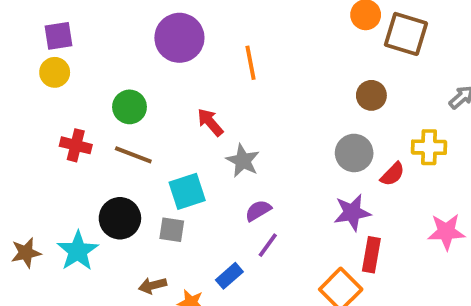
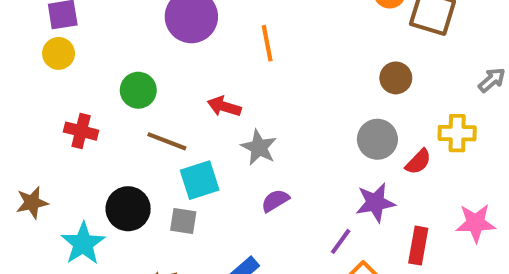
red arrow: (210, 122) -> (224, 107), turned -32
brown line: (133, 155) -> (167, 141), moved
purple line: (268, 245) -> (341, 241), moved
brown star: (26, 253) -> (32, 203), moved
red rectangle: (371, 255) -> (418, 246), moved

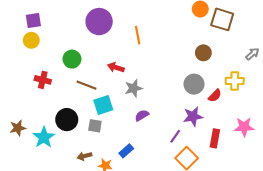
gray star: (259, 147) -> (134, 88), turned 30
brown star: (32, 203) -> (18, 128), moved

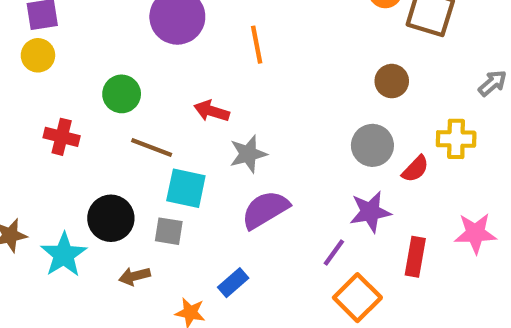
cyan square: (103, 105) -> (186, 188), turned 30
purple semicircle: (142, 115) -> (265, 210), size x1.6
brown arrow: (84, 156) -> (134, 276), moved

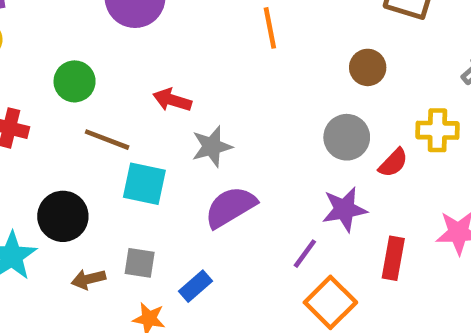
orange line: (257, 45) -> (270, 28), moved
gray square: (169, 231) -> (140, 263), moved

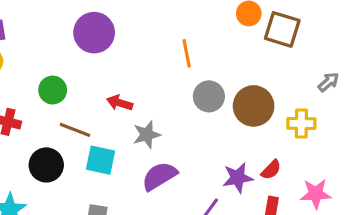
brown circle: (368, 67) -> (254, 106), moved, size x1.6
gray circle: (347, 137) -> (209, 96), moved
red semicircle: (393, 163) -> (271, 170), moved
black circle: (63, 216) -> (46, 165), moved

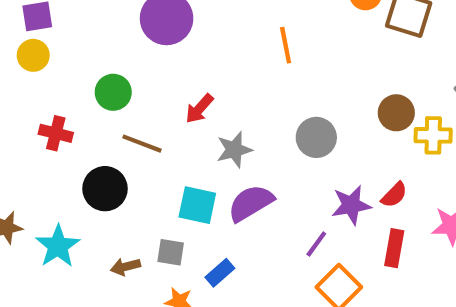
gray circle: (209, 96) -> (316, 137), moved
red arrow: (120, 103) -> (199, 109), turned -65
brown circle: (254, 106) -> (396, 113), moved, size x0.7
cyan square: (100, 160) -> (197, 205), moved

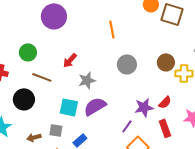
gray circle: (316, 137) -> (127, 64), moved
red rectangle: (394, 248) -> (165, 128), turned -30

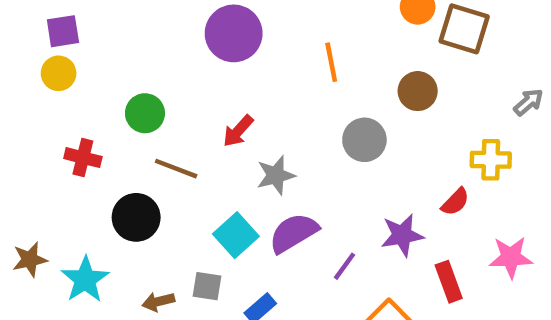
purple circle: (54, 16) -> (234, 33), moved
brown circle: (166, 62) -> (418, 91), moved
red semicircle: (165, 102) -> (455, 202), moved
cyan square: (69, 107) -> (236, 235), turned 36
purple line: (127, 126) -> (344, 266), moved

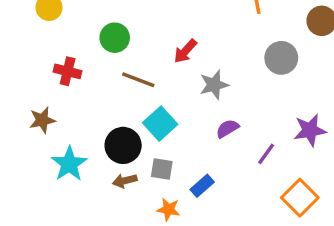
black circle: (136, 217) -> (123, 145), moved
purple semicircle: (293, 233) -> (227, 129), size x0.6
cyan square: (236, 235) -> (160, 124), moved
brown star: (30, 260) -> (42, 120), moved

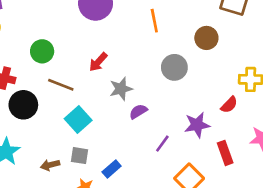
purple semicircle: (227, 129) -> (138, 111), moved
black circle: (123, 145) -> (23, 105), moved

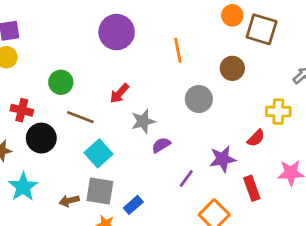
gray square: (79, 156) -> (100, 191), size x1.5

